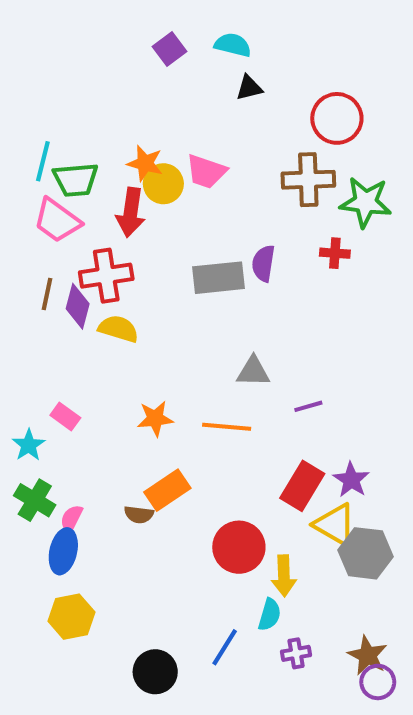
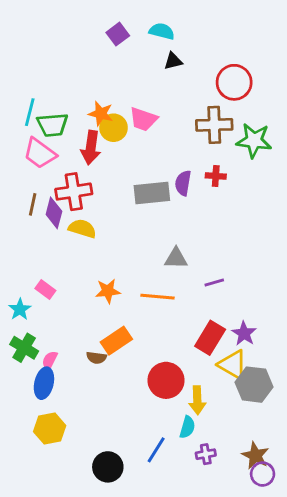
red cross: (335, 253) -> (216, 176), moved

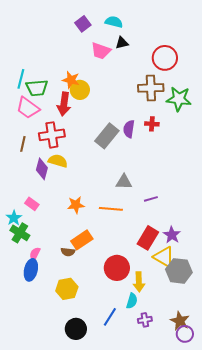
pink trapezoid: (143, 119) -> (101, 51), moved
gray rectangle: (152, 193) -> (107, 136), turned -45
purple diamond: (54, 213) -> (42, 169), moved
green cross: (24, 348) -> (20, 233), moved
yellow hexagon: (50, 429) -> (67, 289), moved

